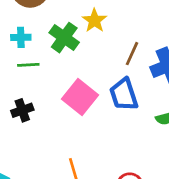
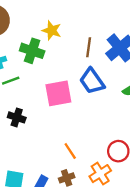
pink square: (80, 97) -> (58, 93), turned -32
black cross: (22, 110) -> (17, 117), turned -36

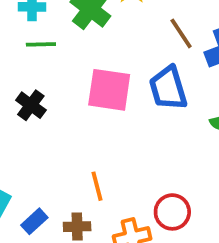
brown line: (89, 47) -> (181, 33), turned -60

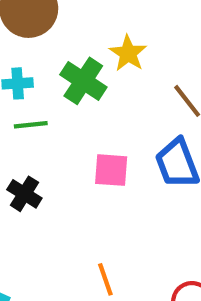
pink square: (109, 90) -> (111, 170), size x0.7

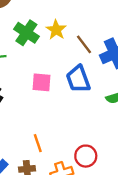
yellow star: (128, 53) -> (56, 30), moved

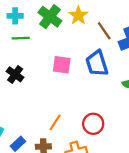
orange line: (38, 143) -> (55, 122), turned 48
red circle: (86, 156) -> (93, 124), moved

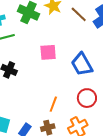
blue trapezoid: (97, 63) -> (82, 64), moved

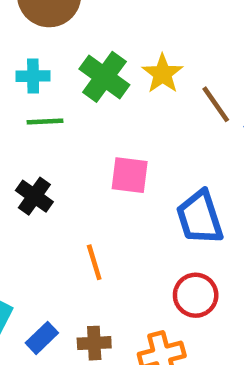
orange line: (53, 104) -> (94, 262), moved, turned -49

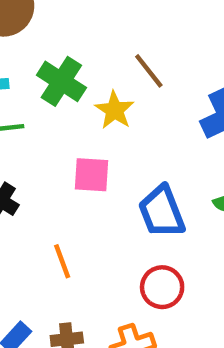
yellow star: (163, 74) -> (115, 110), moved
brown line: (216, 104) -> (149, 71), moved

